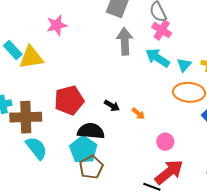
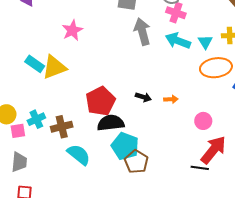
orange arrow: (138, 114) -> (171, 99), turned -32
brown cross: (26, 117) -> (62, 127), size x0.7
black semicircle: (91, 131) -> (111, 123), moved

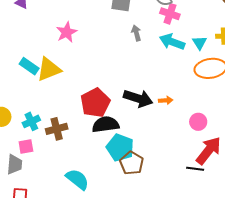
gray arrow: (142, 32) -> (136, 33), size x0.6
black arrow: (143, 97) -> (138, 98), size x1.8
pink square: (18, 131) -> (26, 147), moved
cyan semicircle: (79, 155) -> (77, 179), moved

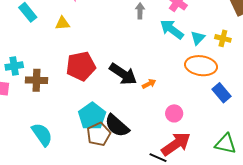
yellow triangle: (49, 69) -> (63, 23), moved, size x0.6
orange arrow: (166, 100) -> (149, 84), turned -40
black semicircle: (106, 124) -> (117, 126), moved, turned -148

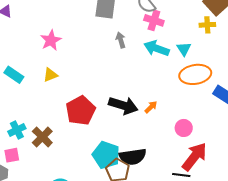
yellow cross: (223, 38) -> (207, 25), moved
brown cross: (36, 80) -> (42, 137), turned -30
black semicircle: (117, 126) -> (133, 157), turned -32

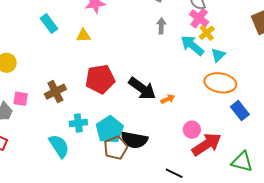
yellow cross: (207, 25) -> (207, 33), moved, turned 35
cyan cross: (17, 130) -> (78, 123), moved
red arrow: (194, 157) -> (207, 144), moved

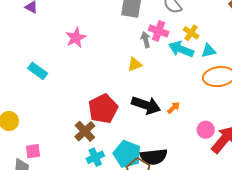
pink cross: (199, 18) -> (159, 31), moved
yellow triangle: (83, 36) -> (135, 64), moved
cyan triangle: (218, 55) -> (209, 51), turned 49
brown cross: (55, 92) -> (85, 131), moved

